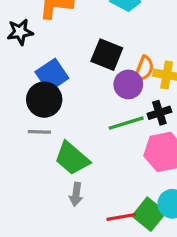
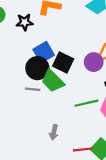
black square: (107, 55) -> (63, 63), moved
green line: (126, 123) -> (86, 103), moved
green trapezoid: (72, 158) -> (53, 81), moved

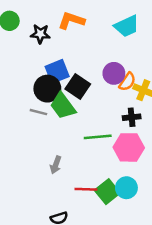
purple circle: (94, 62) -> (114, 73), moved

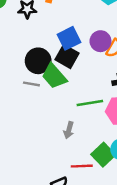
blue square: (57, 71) -> (69, 38), moved
gray arrow: (56, 165) -> (69, 130), moved
red line: (86, 189) -> (82, 166), moved

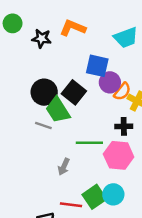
blue square: (69, 38) -> (97, 66), moved, turned 30
gray line: (31, 84) -> (43, 125), moved

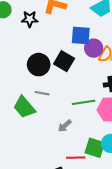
green trapezoid: (58, 110) -> (24, 107), moved
gray arrow: (64, 167) -> (65, 126), turned 32
green square: (94, 197) -> (95, 148), turned -30

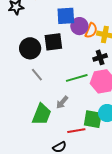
black square: (64, 61) -> (53, 42), turned -30
gray line: (42, 93) -> (37, 75), turned 48
green trapezoid: (24, 107) -> (42, 114), moved, turned -110

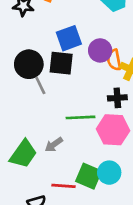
blue square: (66, 16) -> (69, 38), moved, turned -30
orange semicircle: (91, 30) -> (114, 60), turned 133
gray line: (37, 75) -> (40, 85), moved

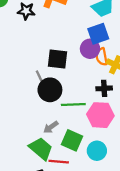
blue square: (69, 38) -> (98, 34), moved
black circle: (29, 64) -> (50, 90), moved
green trapezoid: (23, 154) -> (41, 149), moved, turned -85
green square: (89, 176) -> (72, 140), moved

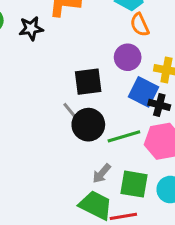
blue square: (98, 34) -> (144, 92), moved, turned -30
orange semicircle: (102, 57) -> (140, 25), moved
black cross: (104, 88) -> (159, 105), turned 32

